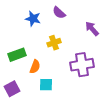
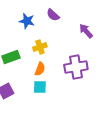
yellow cross: (54, 43) -> (40, 47), moved
orange semicircle: (35, 67) -> (40, 69), moved

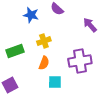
cyan square: (40, 87) -> (55, 82), moved

